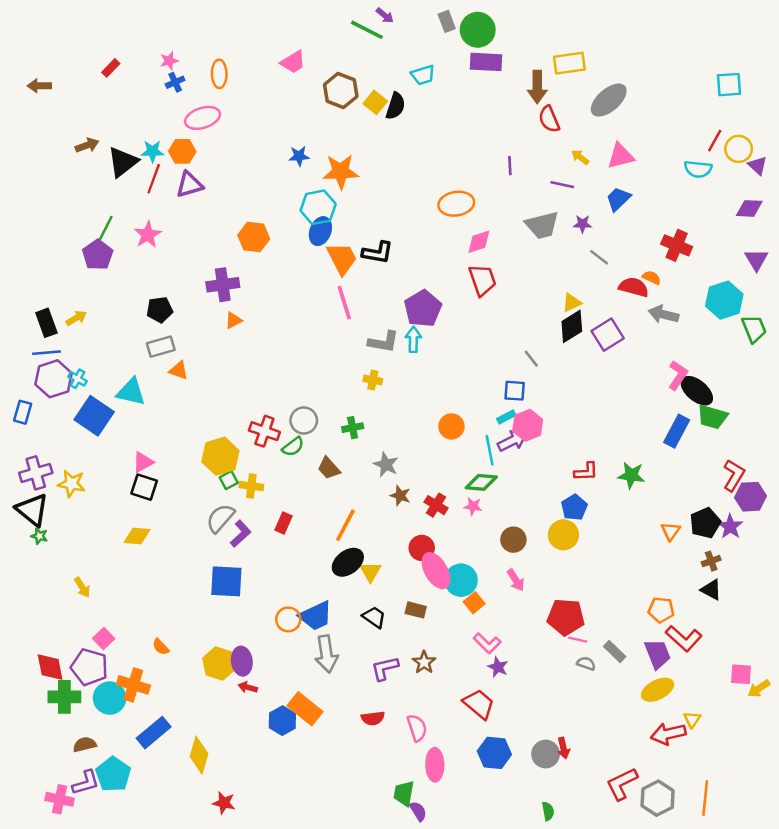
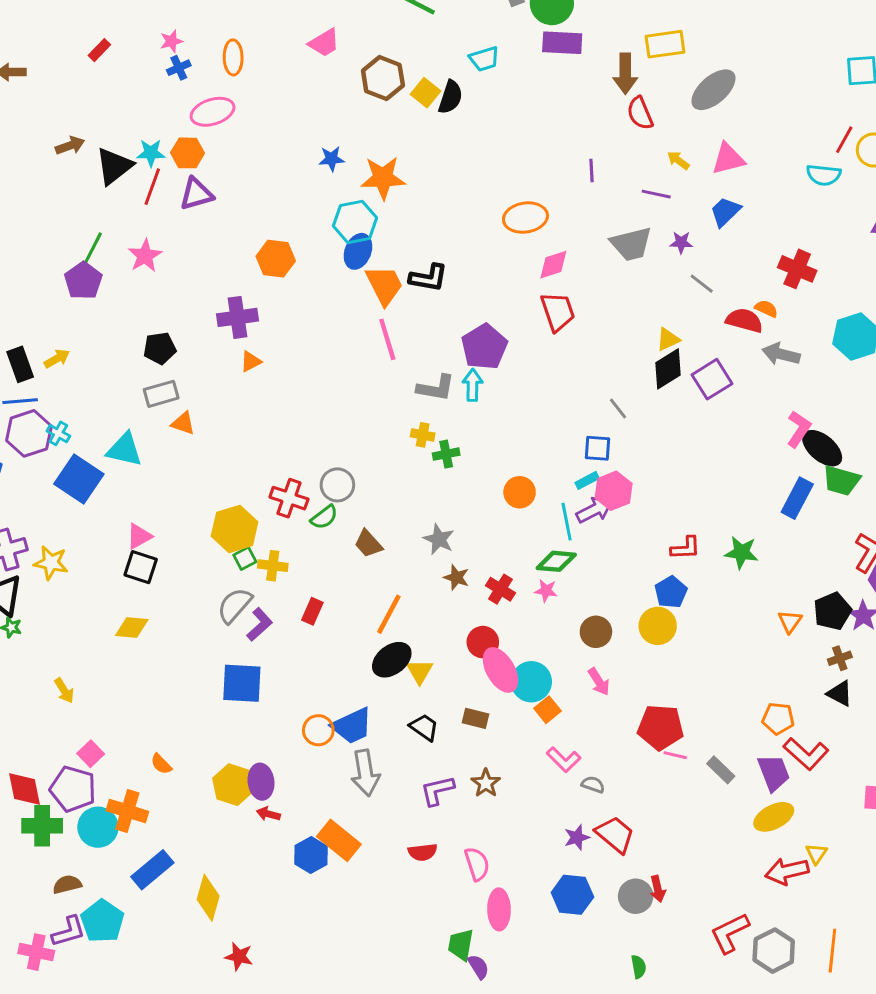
green cross: (353, 428) -> (446, 454), moved
gray semicircle: (586, 663) -> (593, 785), moved
purple star: (498, 667) -> (577, 837), moved, turned 30
red trapezoid: (479, 704) -> (615, 835), moved

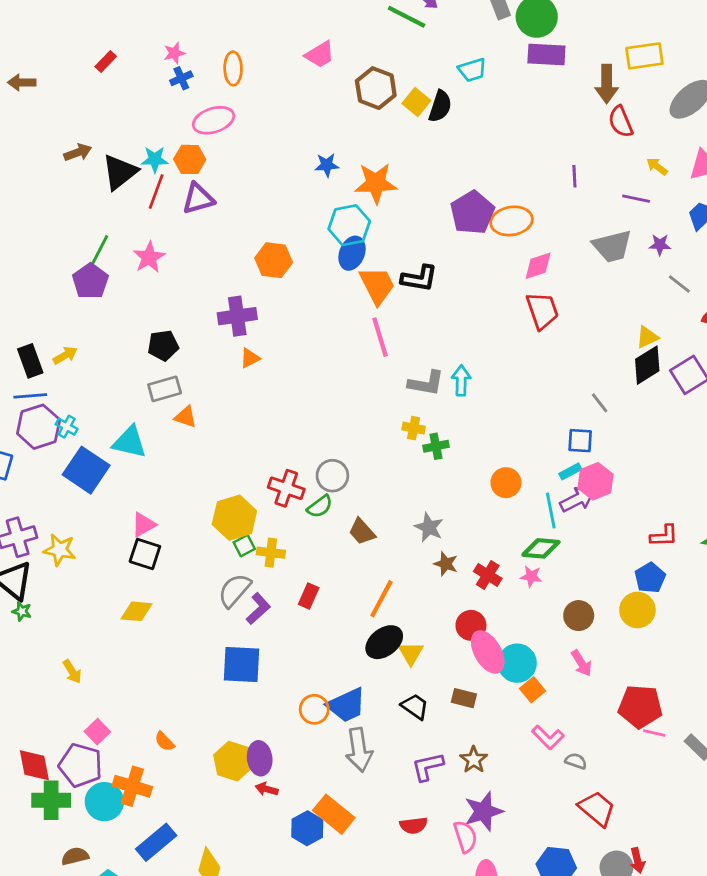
purple pentagon: (484, 347) -> (472, 213), moved
purple star: (577, 837) -> (484, 811), moved, size x1.6

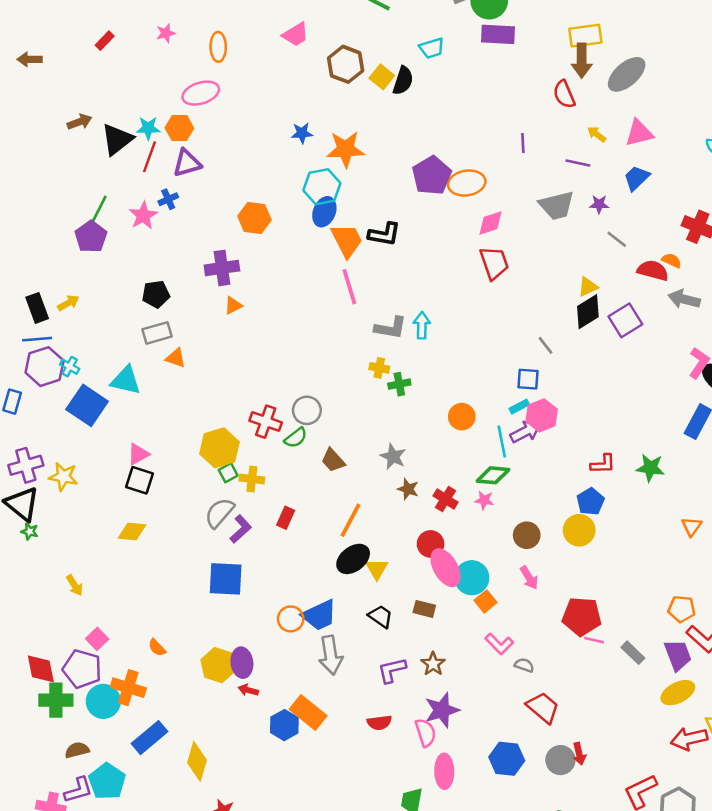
blue cross: (181, 78) -> (168, 199), moved
brown arrow: (607, 84) -> (582, 61), moved

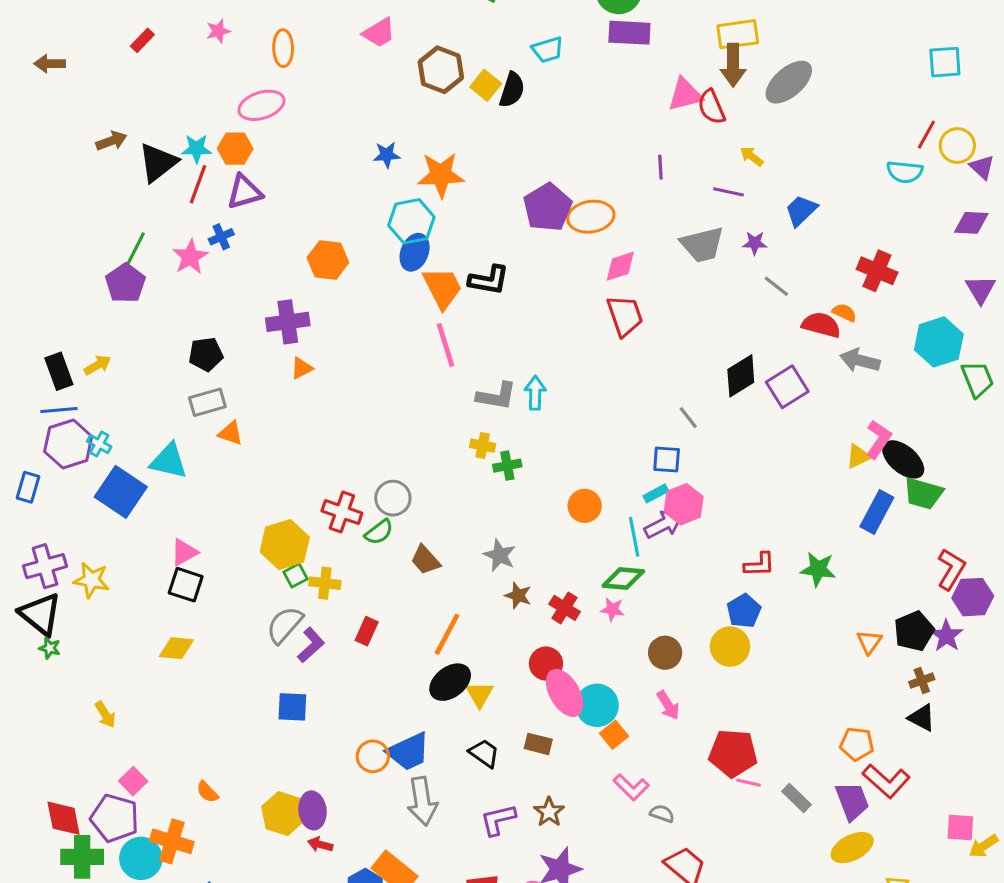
pink triangle: (639, 133) -> (685, 95), moved
yellow triangle: (588, 287) -> (858, 456), moved
blue square: (226, 579) -> (292, 707), size x0.7

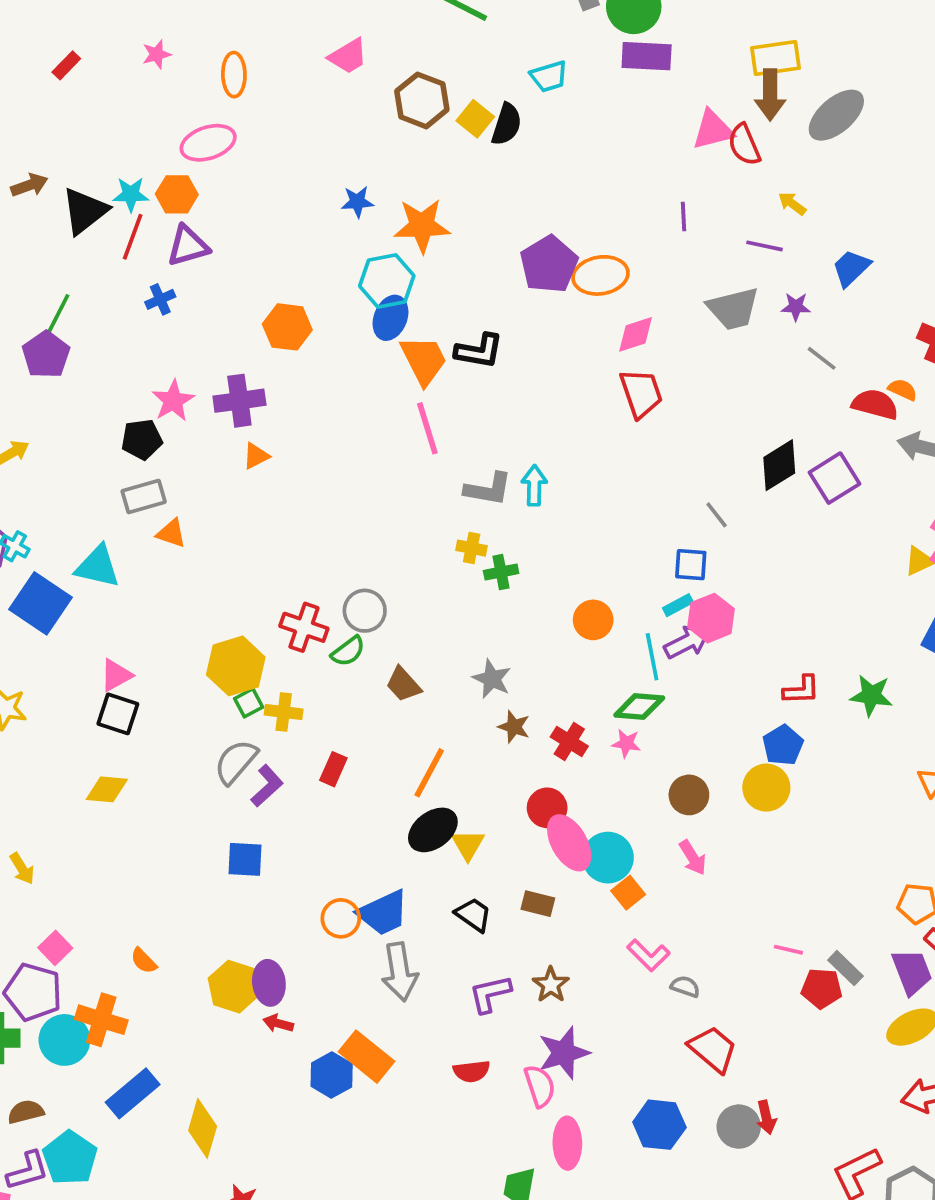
pink star: (190, 257) -> (173, 401), moved
red pentagon: (733, 753) -> (822, 988), moved, size x0.7

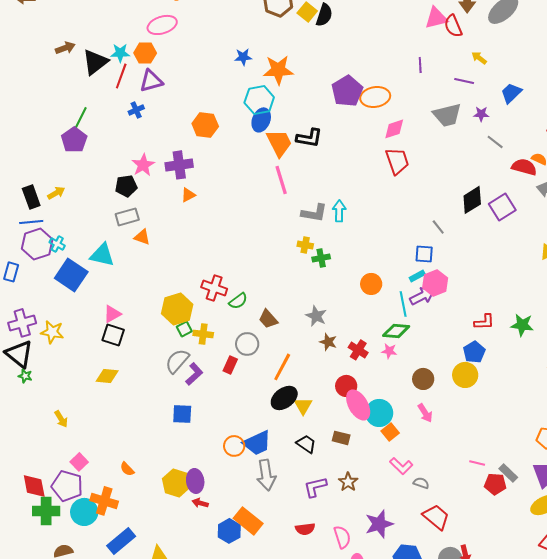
gray circle: (365, 611) -> (247, 344), moved
purple star: (564, 1053) -> (379, 524), moved

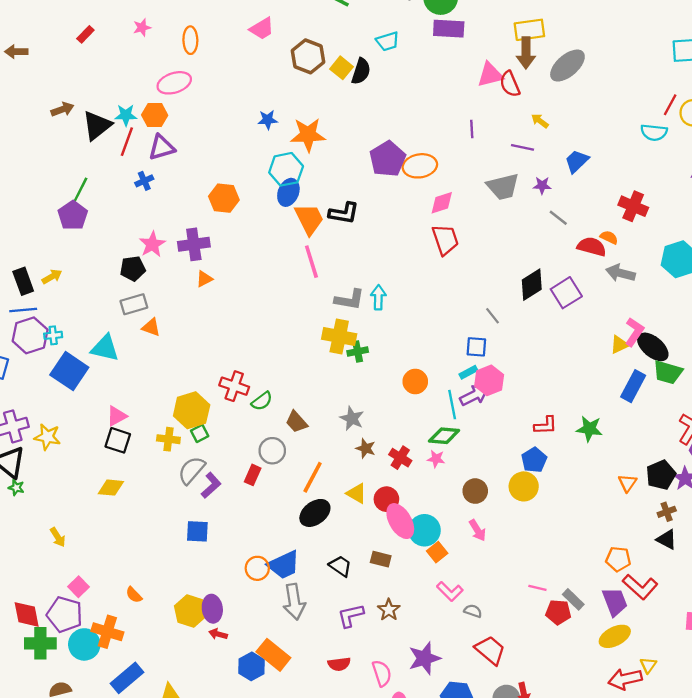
cyan cross: (57, 244) -> (53, 335), turned -35
yellow cross: (305, 245) -> (339, 337), size x1.8
yellow cross: (203, 334) -> (168, 439), moved
yellow triangle: (303, 406) -> (356, 493), moved, turned -30

